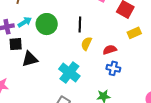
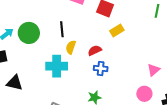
black triangle: (30, 59) -> (14, 83), moved, turned 36
cyan cross: (69, 72) -> (57, 66), moved, turned -30

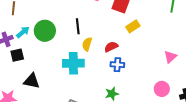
pink triangle: (154, 70) -> (170, 57), moved

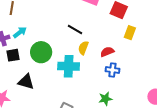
black line: (78, 26) -> (75, 30), turned -56
yellow rectangle: (133, 26) -> (130, 33), turned -40
green circle: (45, 31) -> (41, 52), moved

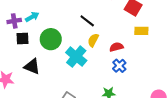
yellow rectangle: (130, 33) -> (141, 31), turned 64
cyan cross: (69, 66) -> (76, 57), turned 30
blue cross: (112, 70) -> (119, 66), turned 32

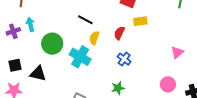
cyan arrow: (32, 17) -> (30, 24), turned -64
black square: (22, 39) -> (15, 65), moved
red semicircle: (116, 47) -> (119, 33), moved, turned -40

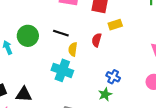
green circle: (52, 44) -> (28, 36), moved
blue cross: (124, 59) -> (113, 77), moved

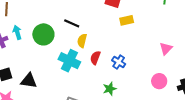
green circle: (28, 36) -> (43, 34), moved
red semicircle: (97, 40) -> (95, 58), moved
blue cross: (113, 77) -> (119, 62), moved

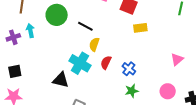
green circle: (43, 34) -> (57, 15), moved
black triangle: (29, 81) -> (61, 80), moved
green star: (110, 89) -> (132, 91), moved

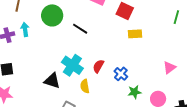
yellow semicircle: (94, 44) -> (85, 86), moved, turned -32
green star: (132, 91) -> (135, 92), moved

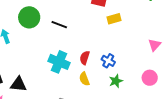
black triangle: (52, 81) -> (18, 84), moved
yellow semicircle: (85, 86) -> (84, 79), moved
green star: (135, 92) -> (116, 81), moved

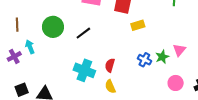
black line: (59, 25) -> (83, 33), turned -56
blue cross: (108, 61) -> (144, 60), moved
green star: (116, 81) -> (162, 57), moved

